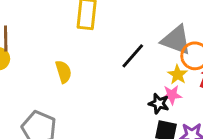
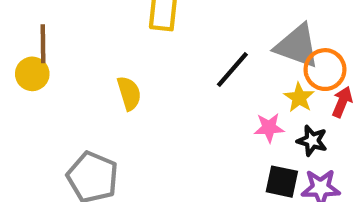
pink star: (172, 95) -> (269, 128), moved
black star: (159, 104) -> (312, 141), moved

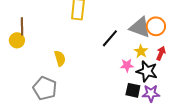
orange circle: (325, 70) -> (156, 26), moved
yellow semicircle: (129, 93) -> (60, 58), moved
black star: (312, 141) -> (147, 71), size x1.5

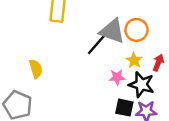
orange circle: (156, 26) -> (137, 30), moved
gray triangle: (140, 27) -> (112, 31), moved

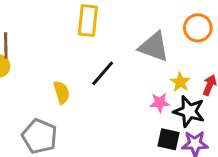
orange circle: (137, 30) -> (198, 28), moved
black line: (96, 44) -> (103, 73), moved

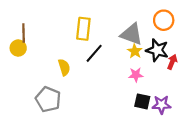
yellow rectangle: (88, 21) -> (83, 29), moved
yellow star: (180, 82) -> (135, 51), moved
black star: (189, 111) -> (157, 50), moved

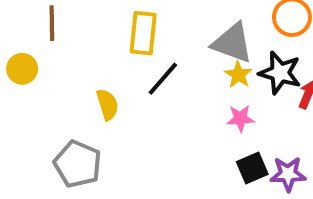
brown line: (24, 33) -> (52, 23), moved
black square: (142, 101) -> (252, 168), turned -35

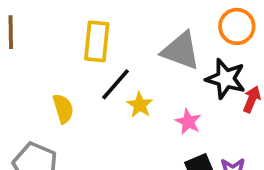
yellow star: (238, 75) -> (140, 105), moved
pink star: (240, 118) -> (188, 122), turned 30

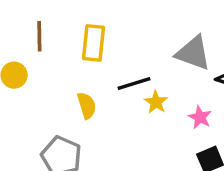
yellow rectangle: (97, 41) -> (93, 43), moved
black line: (115, 84) -> (134, 84), turned 32

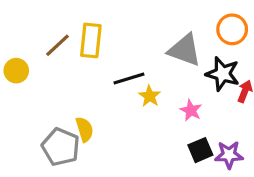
brown line: (39, 36) -> (58, 45), moved, turned 48
yellow semicircle: (87, 106) -> (84, 129), moved

